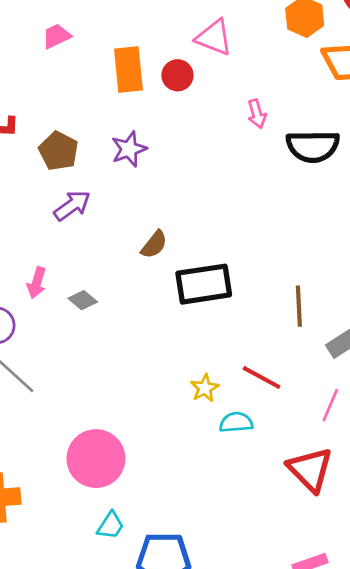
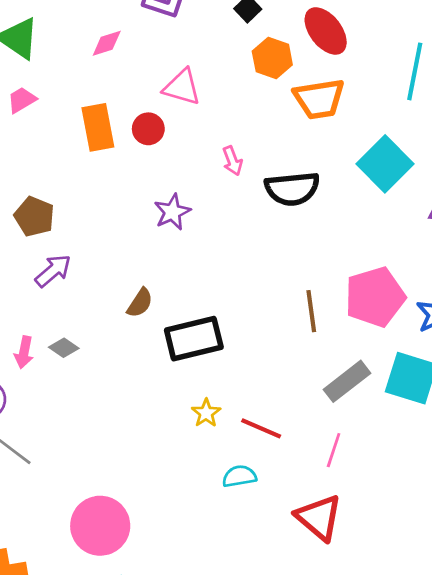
purple star: (129, 149) -> (172, 212), moved
gray diamond: (83, 300) -> (64, 348), moved
brown line: (299, 306) -> (311, 311), moved
yellow star: (205, 388) -> (206, 413), moved

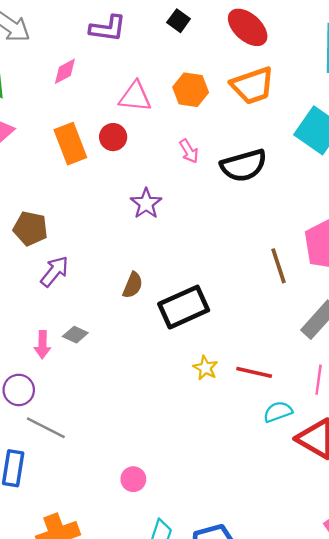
orange hexagon: (272, 58) -> (191, 90), moved
cyan semicircle: (239, 476) -> (278, 412), moved
pink circle: (100, 526) -> (133, 479), size x0.5

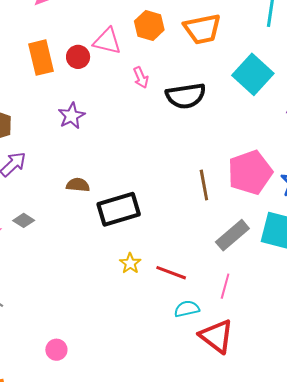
pink triangle: (135, 97) -> (107, 41), moved
purple star: (146, 204) -> (72, 116), moved
brown semicircle: (133, 285) -> (78, 185), turned -115

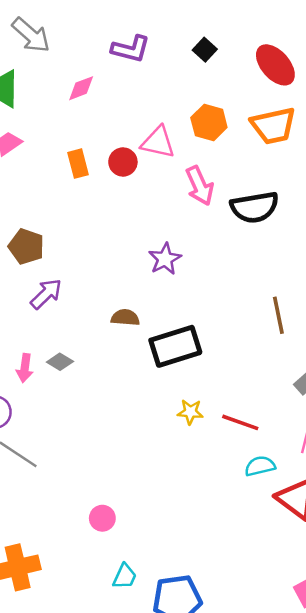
orange rectangle: (41, 58) -> (78, 164), size x0.7
pink arrow: (141, 77) -> (200, 186), size x1.5
purple star: (72, 116) -> (165, 259), moved
yellow star: (130, 263) -> (190, 412), turned -30

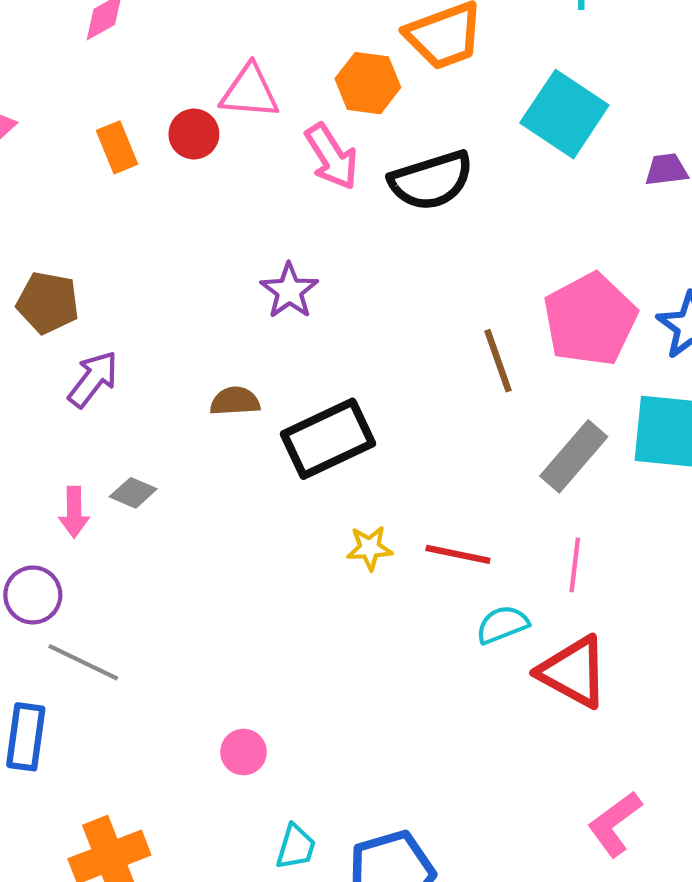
orange hexagon: (209, 123) -> (368, 83), moved

